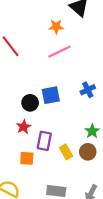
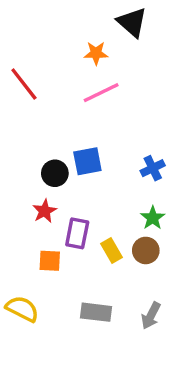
blue cross: (88, 90) -> (153, 168), moved

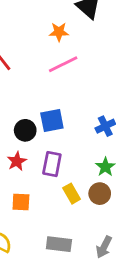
purple rectangle: (77, 233) -> (52, 164), moved

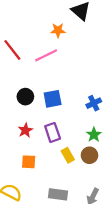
pink line: (63, 64) -> (46, 55), moved
black circle: (25, 130) -> (25, 97), moved
purple rectangle: (52, 164) -> (53, 132), turned -30

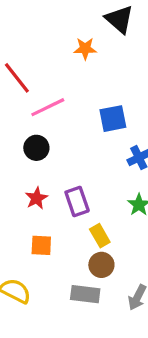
pink line: (46, 55) -> (48, 107), moved
blue square: (53, 99) -> (113, 119), moved
brown circle: (89, 155) -> (101, 265), moved

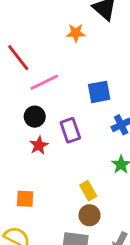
red star: (36, 198) -> (39, 145), moved
purple rectangle: (77, 201) -> (70, 130), moved
orange square: (41, 245) -> (25, 199), moved

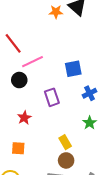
orange star: (76, 33) -> (56, 12), moved
black circle: (35, 117) -> (19, 80), moved
red star: (39, 145) -> (24, 118), moved

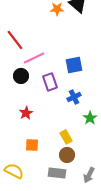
blue cross: (90, 93) -> (74, 97), moved
purple rectangle: (52, 97) -> (50, 82), moved
orange square: (18, 148) -> (32, 145), moved

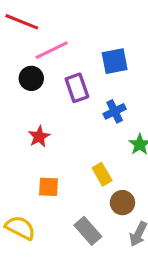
red line: (15, 40) -> (22, 22), turned -30
brown circle: (67, 155) -> (122, 203), moved
gray rectangle: (57, 173) -> (88, 231), turned 42

